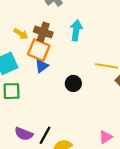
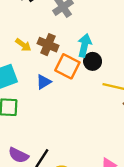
orange square: (39, 50) -> (67, 66), moved
black circle: (73, 83) -> (93, 61), moved

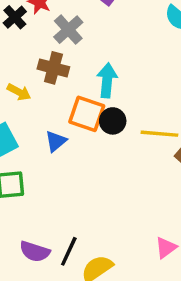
brown cross: (48, 45) -> (53, 68), moved
black circle: (93, 61) -> (113, 121), moved

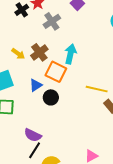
brown cross: (53, 68) -> (39, 52), moved, turned 30
black circle: (113, 121) -> (51, 97), moved
purple semicircle: (35, 252) -> (33, 135), moved

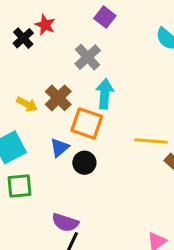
gray cross: (52, 21) -> (88, 57), moved

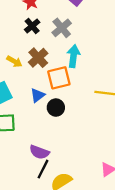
black cross: (23, 38) -> (32, 26), moved
orange square: (87, 123) -> (59, 78), turned -35

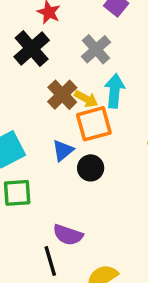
black cross: (32, 26) -> (32, 48), moved, size x1.5
yellow arrow: (14, 61) -> (86, 99), moved
black line: (43, 169) -> (50, 261), moved, turned -42

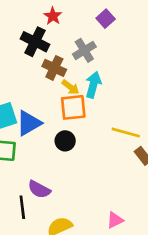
black cross: (32, 48) -> (35, 42), turned -32
brown cross: (62, 95) -> (54, 68), moved, turned -30
blue triangle: (63, 150) -> (29, 123), moved, size x1.5

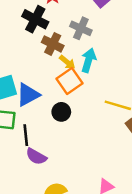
gray cross: (84, 50) -> (81, 28), turned -35
orange square: (73, 107) -> (69, 81), turned -30
black line: (22, 207) -> (26, 135), moved

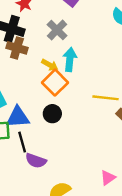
gray cross: (81, 28) -> (57, 30), turned 30
brown cross: (53, 44) -> (17, 48), moved
blue triangle: (28, 95) -> (18, 117), moved, turned 35

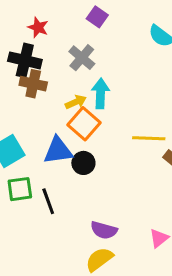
yellow arrow: (50, 65) -> (76, 102), turned -49
blue triangle: (18, 117) -> (58, 150), moved
purple semicircle: (36, 161) -> (104, 230), moved

